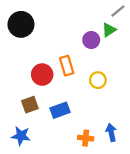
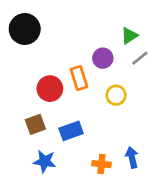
gray line: (118, 11) -> (140, 58), moved
purple circle: (91, 40) -> (103, 58), moved
blue star: (21, 136) -> (45, 161), moved

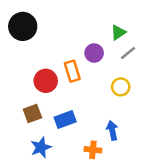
yellow circle: (116, 95) -> (121, 87), moved
blue arrow: (132, 157) -> (112, 130), moved
blue star: (45, 161) -> (41, 147), turned -30

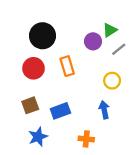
black circle: (23, 26) -> (42, 36), moved
purple circle: (94, 53) -> (93, 41), moved
red circle: (46, 81) -> (34, 68), moved
blue arrow: (112, 130) -> (104, 110), moved

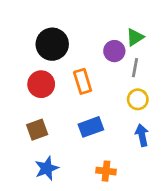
gray line: (119, 49) -> (135, 68), moved, turned -40
blue arrow: (104, 110) -> (142, 135), moved
blue rectangle: (60, 111) -> (91, 127), moved

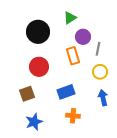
green triangle: (135, 37) -> (70, 18), moved
orange rectangle: (83, 81) -> (73, 56), moved
red circle: (41, 84) -> (39, 67), moved
orange cross: (106, 171) -> (73, 116), moved

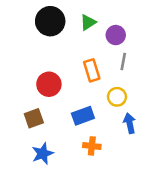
black circle: (38, 32) -> (50, 21), moved
purple circle: (83, 37) -> (116, 35), moved
yellow circle: (100, 72) -> (117, 97), moved

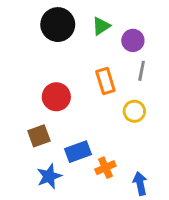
blue rectangle: (83, 116) -> (78, 152), moved
blue arrow: (130, 123) -> (140, 184), moved
orange cross: (92, 146) -> (105, 168), turned -30

